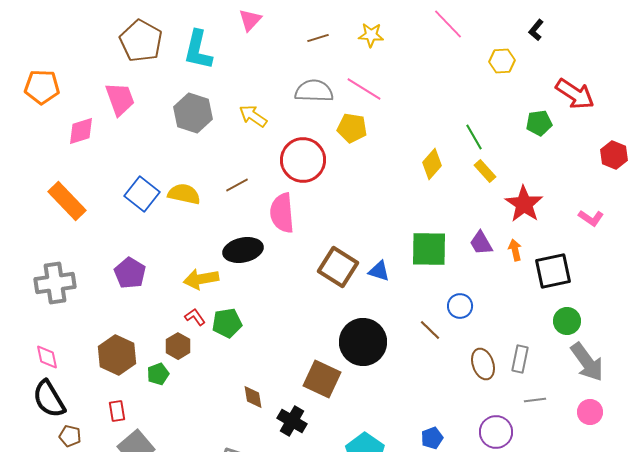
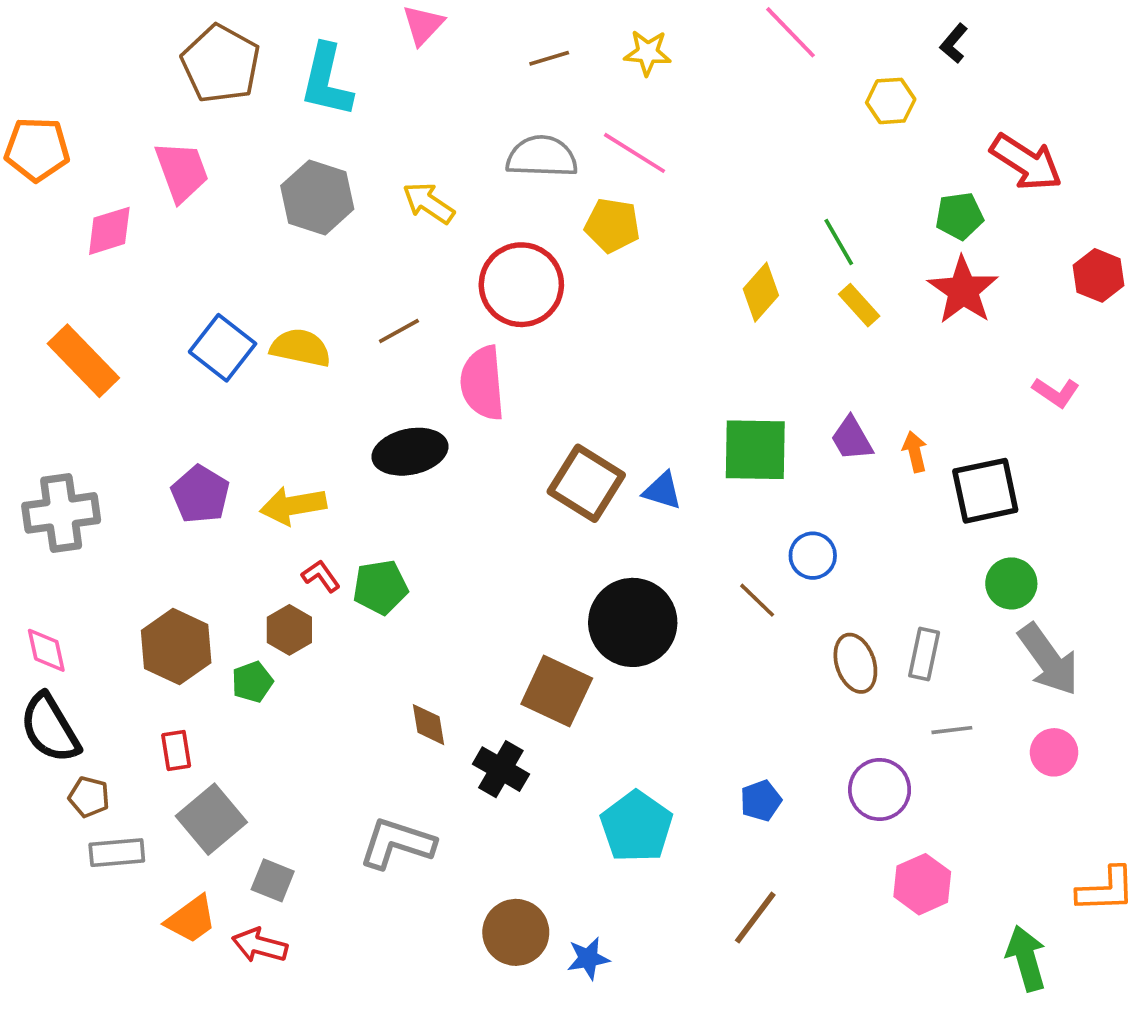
red star: (524, 204) -> (963, 290), moved
yellow arrow: (201, 279) -> (293, 506), moved

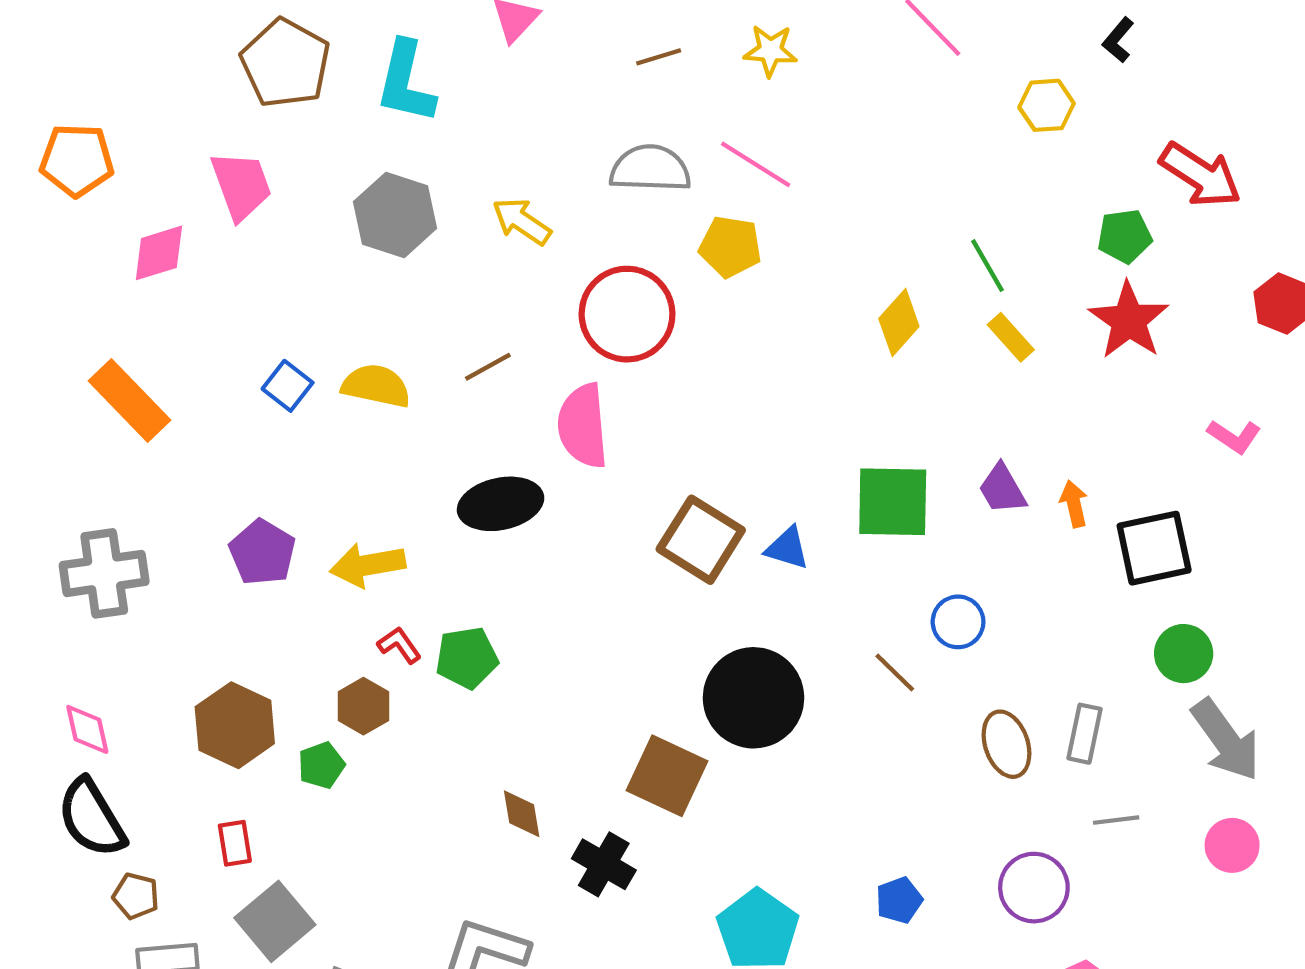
blue square: (223, 348) -> (288, 386), size x0.7

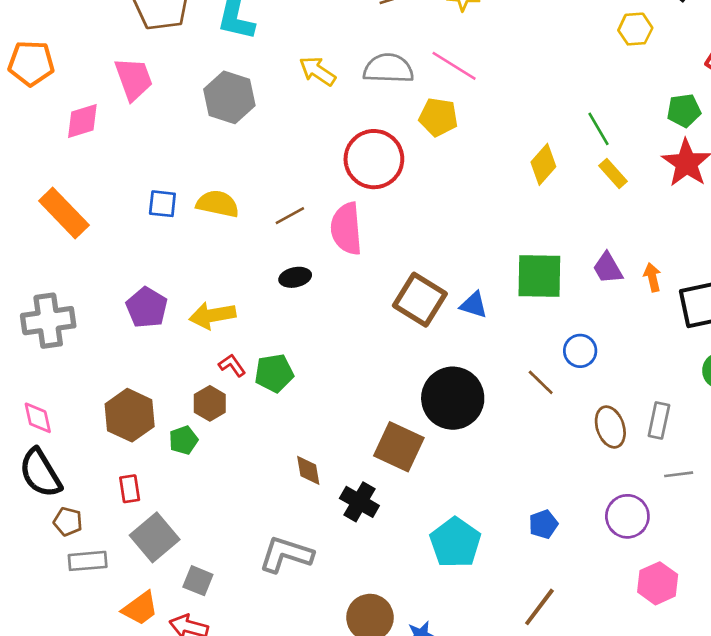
yellow arrow: (522, 221) -> (317, 71), moved
brown line: (488, 367) -> (290, 216), moved
blue square: (288, 386) -> (162, 204), turned -32
black ellipse: (501, 504) -> (295, 277), size x0.6

